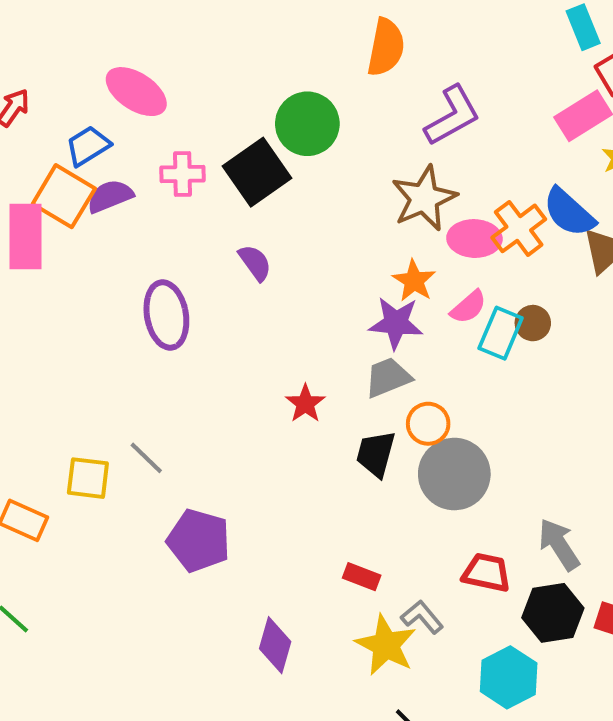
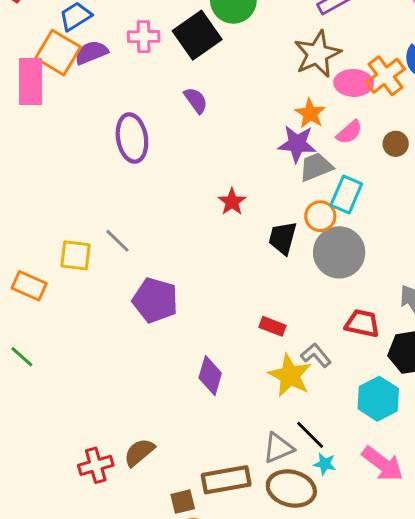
cyan rectangle: (501, 333) -> (346, 194), moved
gray trapezoid: (388, 377) -> (316, 167), moved

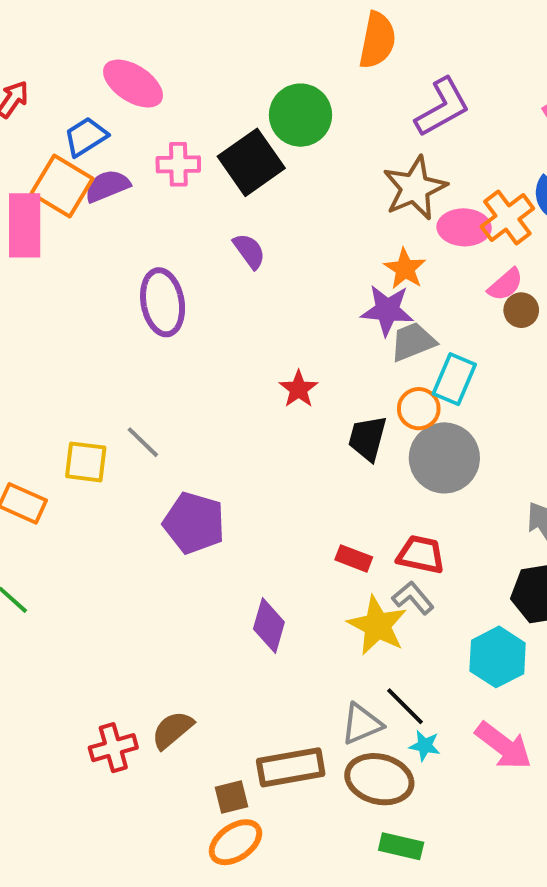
pink semicircle: (349, 132) -> (505, 285), moved
red trapezoid: (362, 323) -> (421, 555), moved

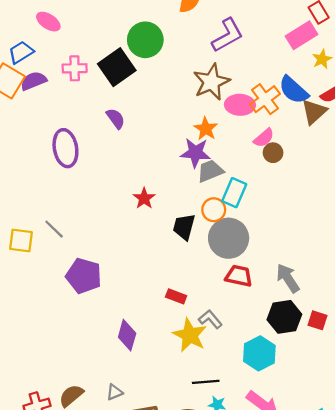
pink ellipse: (133, 84) -> (48, 22), size x0.7
red trapezoid: (421, 555) -> (239, 276), moved
black line: (405, 706) -> (206, 382), turned -50
gray triangle: (362, 724) -> (114, 392), moved, size x0.7

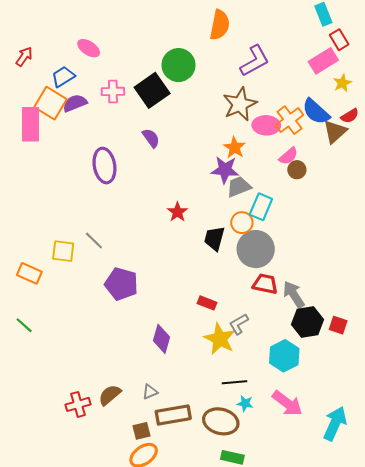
gray arrow: (288, 278) -> (294, 294), moved
gray L-shape: (210, 319) -> (239, 324), turned -80

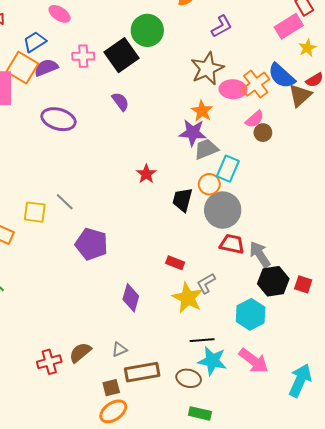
purple L-shape: (255, 61) -> (222, 26), size x0.7
purple ellipse: (104, 166) -> (58, 119), moved, turned -64
cyan star: (245, 403) -> (212, 361), size x1.8
brown ellipse: (221, 421) -> (189, 378), size x0.7

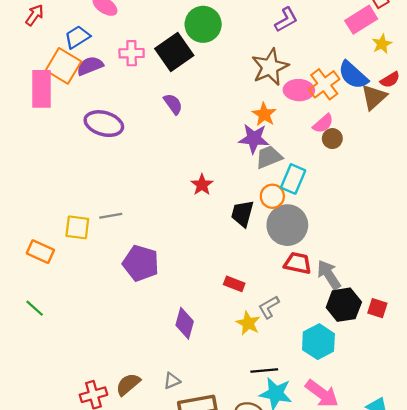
gray line: (65, 202) -> (111, 216), turned -54
yellow star: (188, 298) -> (248, 323), size x0.7

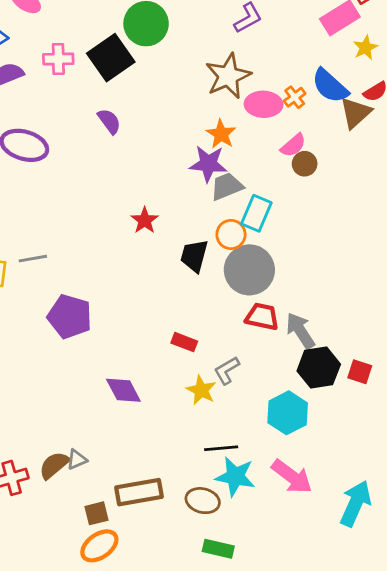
orange cross: (324, 84) -> (295, 97), size x0.6
purple diamond: (185, 323) -> (123, 390), turned -44
gray triangle: (172, 381) -> (77, 460), moved

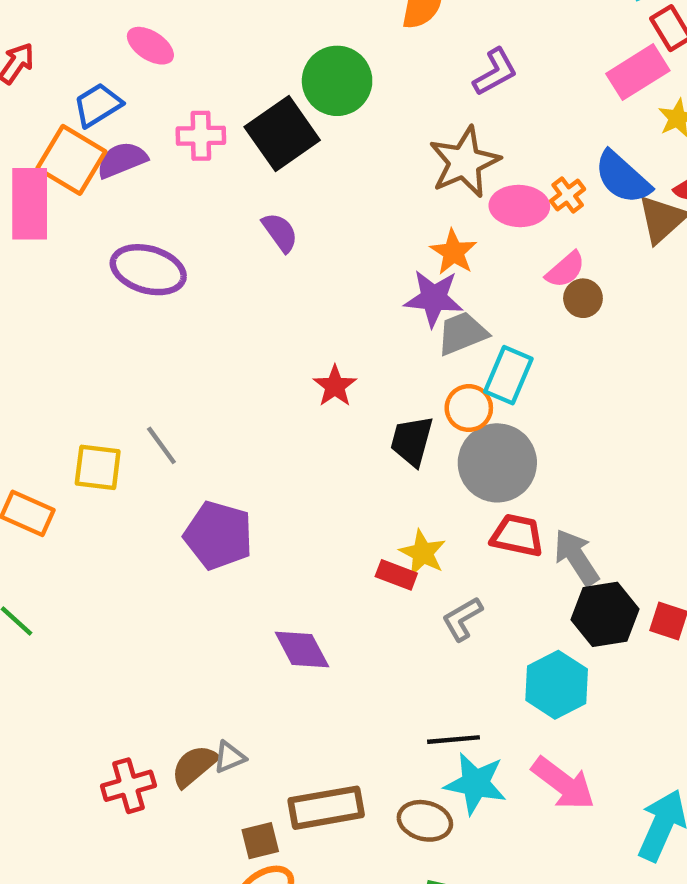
gray line: (33, 259) -> (161, 445), turned 64
yellow star: (201, 390) -> (423, 553), moved

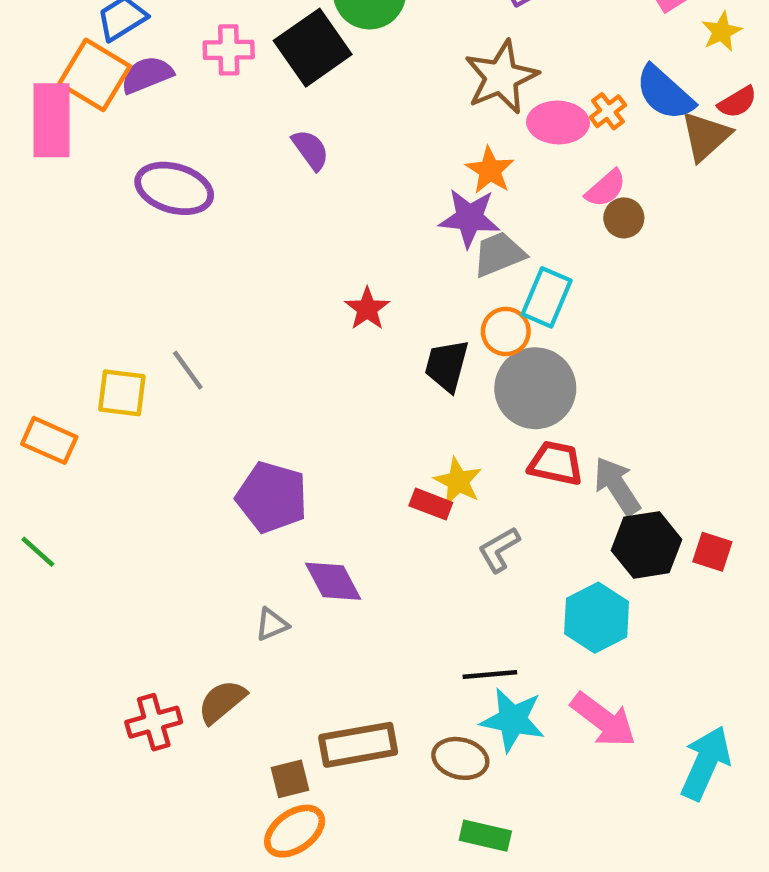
purple pentagon: (218, 535) -> (272, 497), moved
gray triangle: (229, 757) -> (272, 624), moved

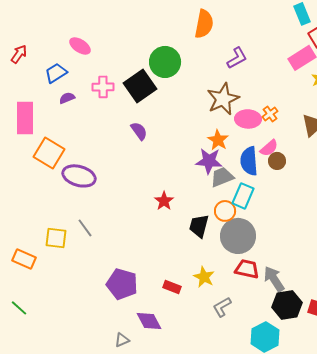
orange square: (95, 75) -> (49, 153), moved
purple semicircle: (147, 75) -> (67, 98), size x0.7
blue semicircle: (665, 93) -> (249, 161), moved, turned 44
purple ellipse: (174, 188) -> (79, 176), moved
red rectangle: (431, 504) -> (172, 287), moved

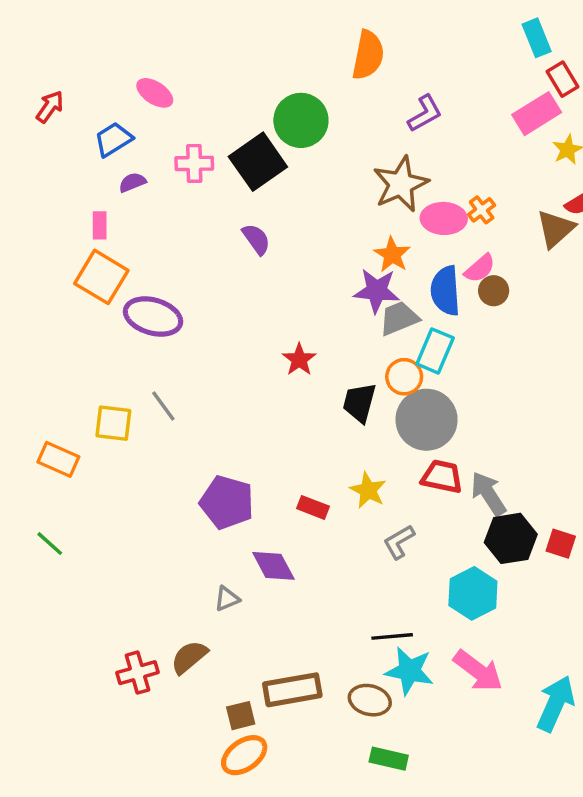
pink rectangle: (25, 118) -> (100, 225), moved, size x0.5

